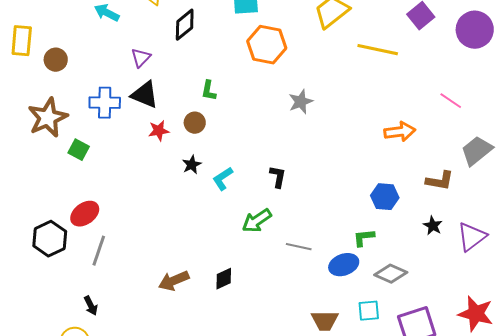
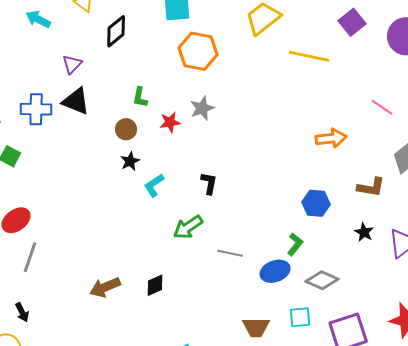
gray star: (301, 102) -> (202, 108), moved
red star: (159, 131) -> (170, 122), moved
black star: (192, 165) -> (130, 161), moved
green L-shape: (364, 238) -> (295, 244), turned 135

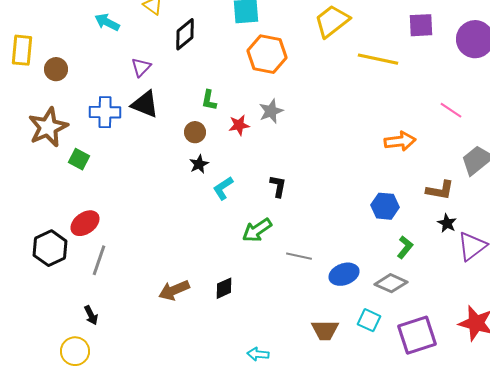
purple square: (352, 22) -> (421, 25), turned 36
black star: (364, 232) -> (447, 223), moved
green L-shape: (295, 244) -> (405, 247), moved
cyan square: (300, 317) -> (369, 320), turned 30

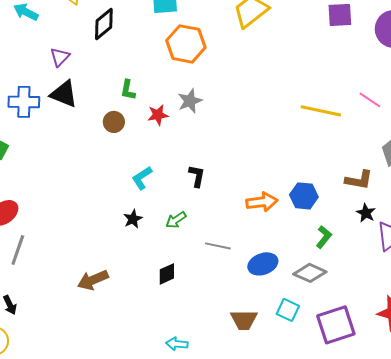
yellow line: (378, 59) -> (321, 111), moved
orange arrow: (400, 141) -> (262, 202), moved
black star: (199, 164) -> (133, 219), moved
green arrow: (257, 230) -> (176, 220), size x0.7
black diamond: (224, 288) -> (167, 274), moved

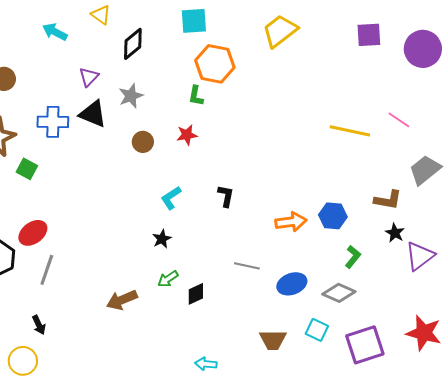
green L-shape: (128, 90) -> (196, 96), moved
gray star: (190, 101) -> (131, 96), moved
green arrow: (176, 220) -> (168, 279), moved

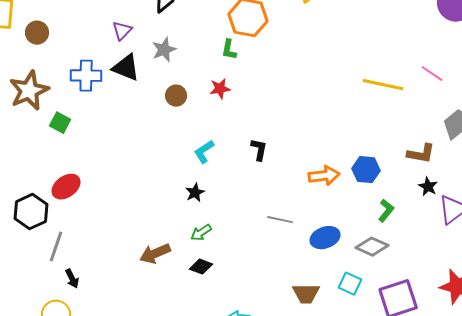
gray line: (47, 270) -> (56, 247), moved
black diamond: (196, 294) -> (201, 267), moved, turned 45

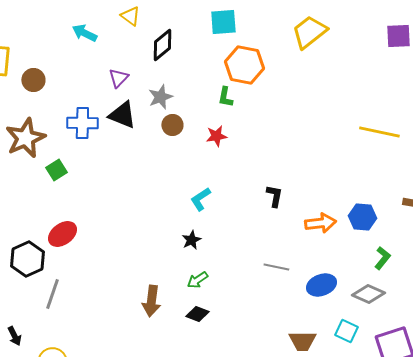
brown circle: (176, 96) -> (172, 125), moved
green square: (60, 123) -> (56, 170), turned 30
black L-shape: (259, 150) -> (274, 196), moved
brown arrow: (155, 254) -> (151, 301), turned -60
black arrow: (72, 279) -> (14, 336), moved

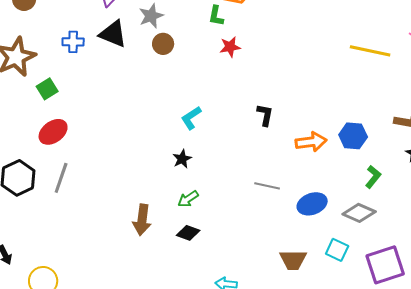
blue cross: (82, 123) -> (73, 42), size x0.7
red star: (216, 136) -> (230, 47), moved
red ellipse: (62, 234) -> (53, 132), moved
gray line: (52, 294) -> (61, 178), moved

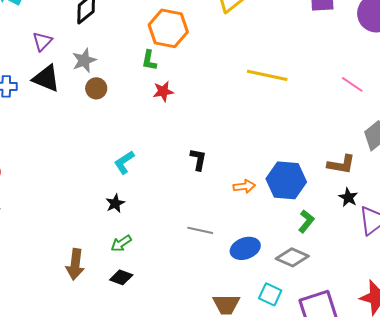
yellow line: (370, 51) -> (267, 75), moved
blue hexagon: (353, 136) -> (286, 180), size x1.4
orange arrow: (311, 142) -> (244, 186), size x0.7

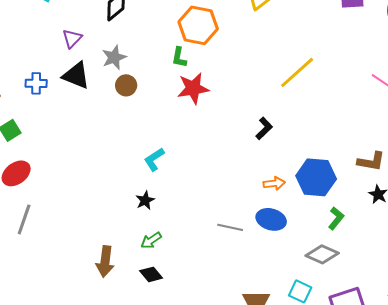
yellow line: (267, 75) -> (297, 72), turned -54
red star: (163, 91) -> (193, 88), size x1.5
black L-shape: (198, 159) -> (264, 128), moved, turned 35
blue ellipse: (245, 248) -> (271, 219), moved, turned 36
black diamond: (121, 277) -> (151, 274), turned 30

